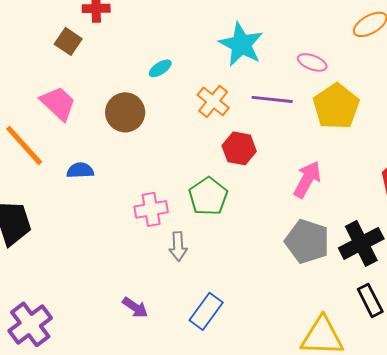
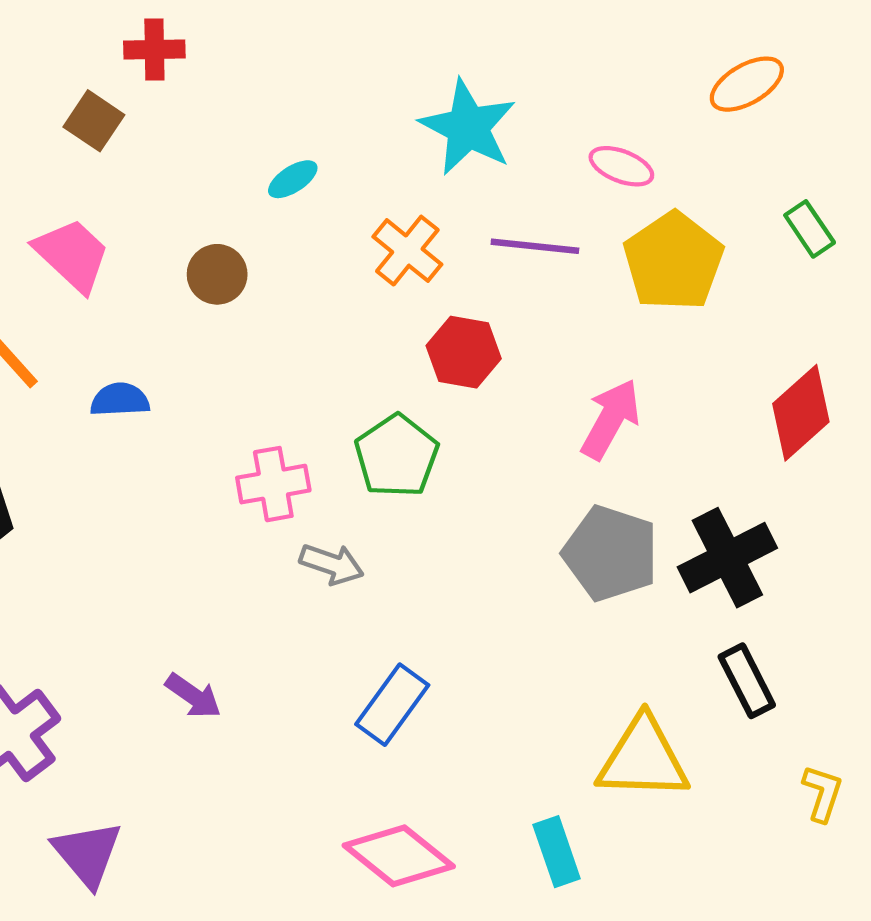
brown circle: (125, 112) -> (217, 274), size x0.7
gray arrow: (178, 246) -> (332, 564), turned -68
purple arrow: (135, 307) -> (193, 696), moved

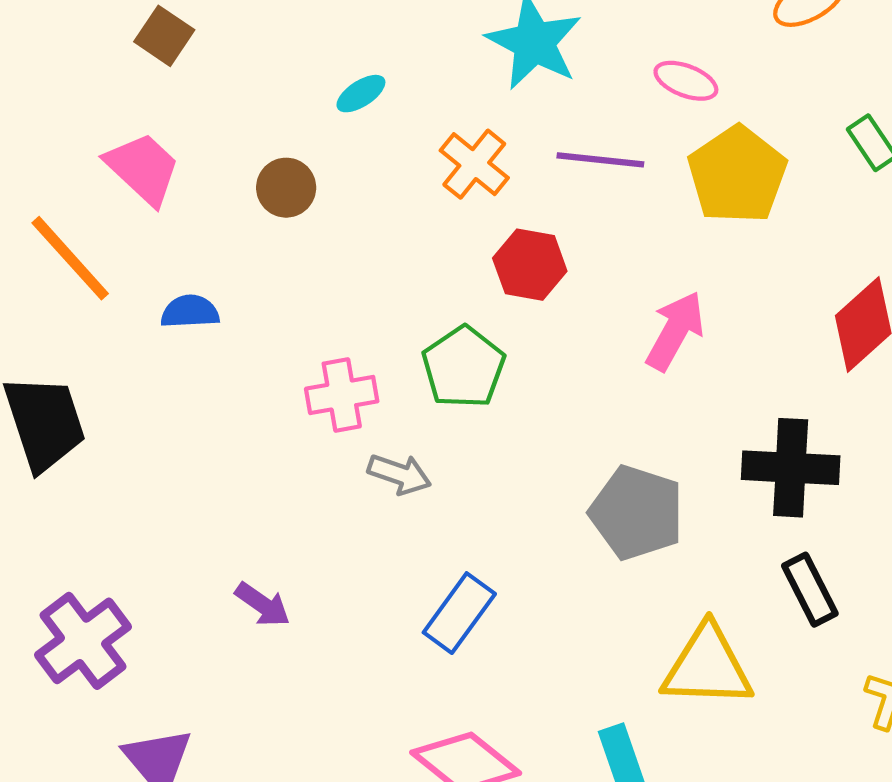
gray pentagon: (611, 553) -> (637, 513), moved
black cross: (727, 558) -> (791, 468), turned 30

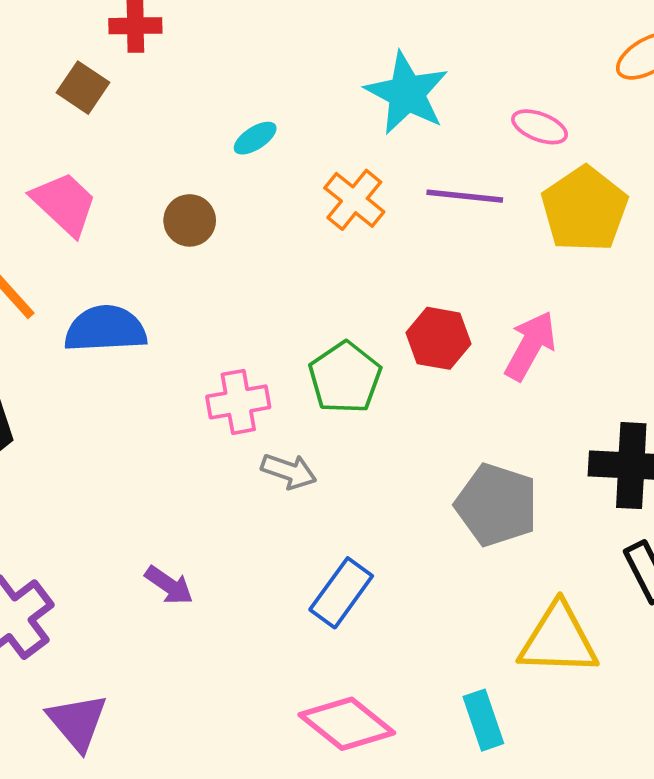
red hexagon: (530, 265) -> (439, 338), moved
blue semicircle: (190, 312) -> (105, 329), size x1.6

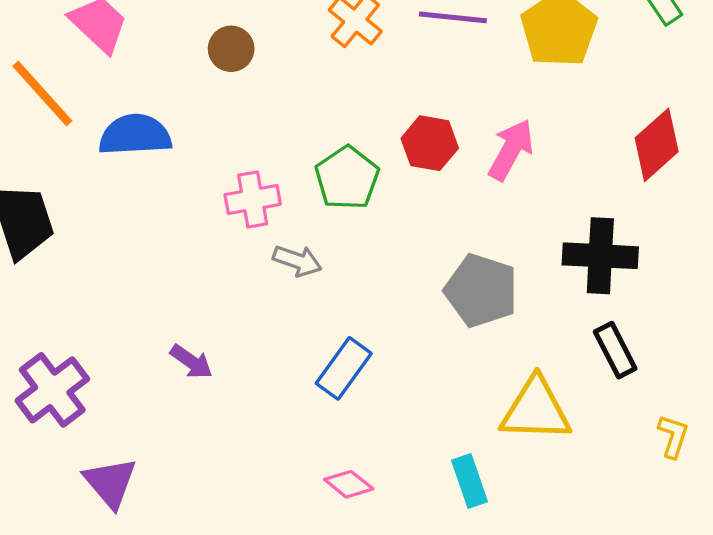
brown circle: (190, 220) -> (231, 49), moved
pink diamond: (347, 724) -> (349, 484), size x0.6

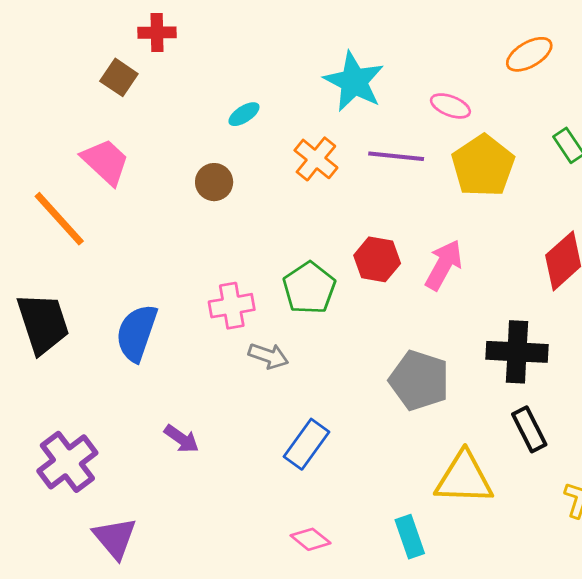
blue semicircle: (135, 135) -> (137, 333), moved, turned -68

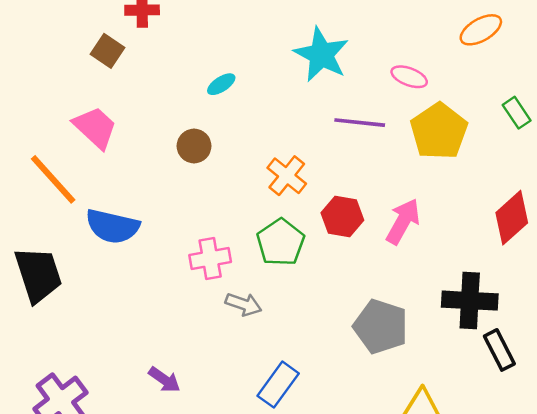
orange cross: (316, 159) -> (287, 176), moved
blue semicircle: (137, 333) -> (112, 226), moved, turned -96
black rectangle: (529, 429) -> (499, 350), moved

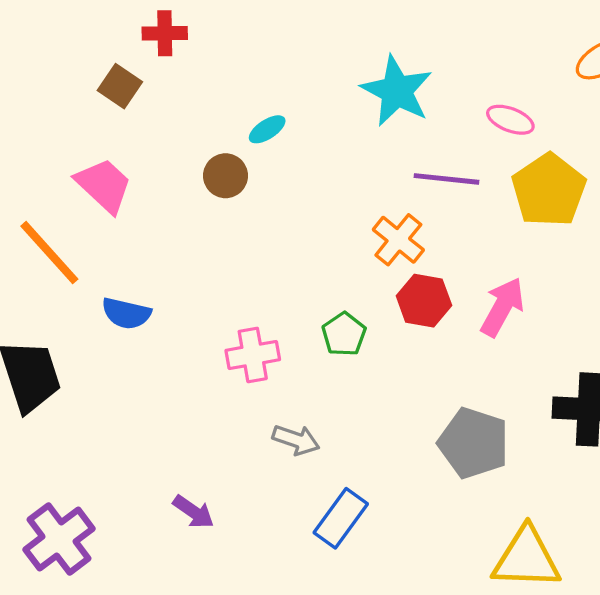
brown circle: (194, 146) -> (226, 176), moved
orange cross: (287, 176) -> (398, 240), moved
blue semicircle: (112, 226) -> (126, 313), size x0.7
green pentagon: (281, 242) -> (344, 334), size x0.7
gray arrow: (243, 304) -> (296, 440), moved

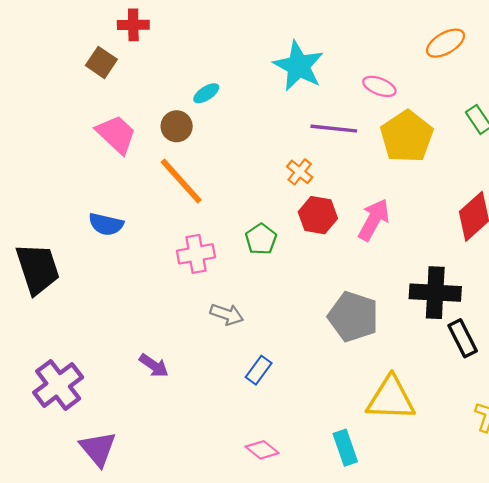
pink trapezoid: (104, 185) -> (116, 134), moved
orange cross: (398, 240) -> (300, 172), size x0.7
orange line: (49, 253) -> (181, 181), moved
blue rectangle: (341, 518) -> (259, 370), size x0.7

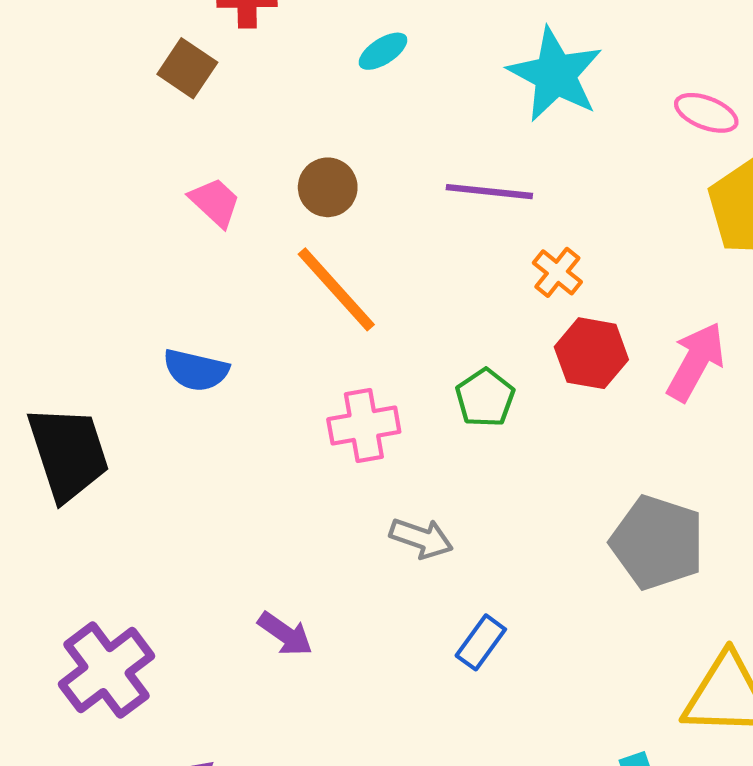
cyan ellipse: (206, 93) -> (383, 51), moved
purple line: (334, 129) -> (489, 192), moved
pink trapezoid: (116, 134) -> (215, 202), size x0.7

